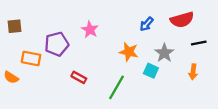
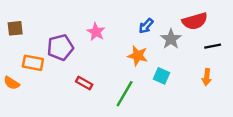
blue arrow: (147, 24) -> (146, 26), moved
gray star: (164, 53) -> (171, 39), moved

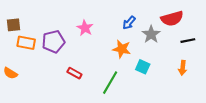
orange rectangle: (33, 63) -> (26, 43), moved

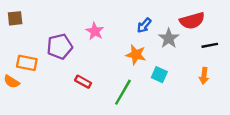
brown square: (14, 25) -> (15, 18), moved
orange rectangle: (26, 43) -> (27, 63), moved

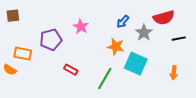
cyan square: (159, 75) -> (136, 64), size x1.6
orange arrow: (204, 76) -> (174, 73), moved

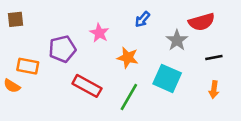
blue arrow: (123, 22) -> (142, 19), moved
black line: (179, 39) -> (214, 58), moved
orange star: (116, 47) -> (128, 58), moved
red rectangle: (71, 70) -> (87, 86), size x1.6

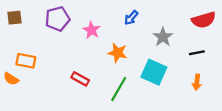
red semicircle: (202, 22) -> (204, 20), moved
purple pentagon: (62, 49) -> (58, 19), moved
red rectangle: (87, 86) -> (80, 79), size x0.7

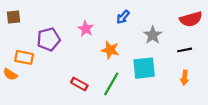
purple pentagon: (58, 19) -> (49, 39), moved
cyan square: (154, 72) -> (144, 68), turned -30
red rectangle: (80, 79) -> (79, 84), moved

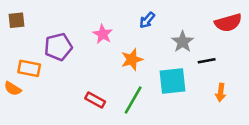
orange star: (110, 50) -> (132, 59), turned -30
black line: (185, 50) -> (207, 61), moved

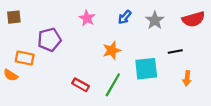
pink star: (103, 34) -> (87, 18), moved
gray star: (183, 42) -> (155, 20), moved

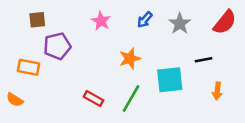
brown square: (14, 17) -> (37, 20), moved
red semicircle: (193, 19) -> (225, 22), turned -35
orange semicircle: (11, 75) -> (15, 100), moved

